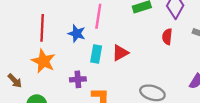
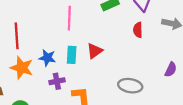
blue star: (77, 33) -> (47, 58), moved

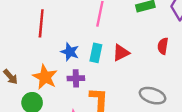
red semicircle: (138, 30) -> (163, 46), moved
orange star: (22, 68) -> (45, 77), moved

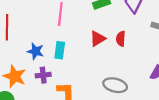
red triangle: (121, 53) -> (98, 39), moved

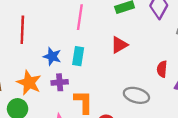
red semicircle: (121, 39) -> (162, 69), moved

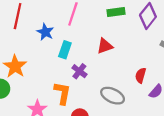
blue star: (52, 56) -> (45, 32), moved
purple cross: (60, 82) -> (79, 71), moved, turned 32

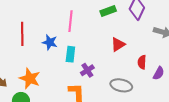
red triangle: (105, 46) -> (118, 44), moved
purple cross: (79, 71) -> (87, 70), turned 32

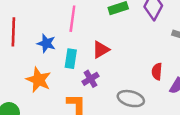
red triangle: (118, 44) -> (101, 50), moved
orange star: (30, 78) -> (39, 80), moved

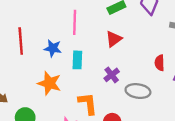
red triangle: (101, 50) -> (114, 39), moved
purple cross: (91, 79) -> (112, 75), moved

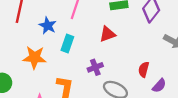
orange star: (49, 83) -> (35, 57), turned -30

